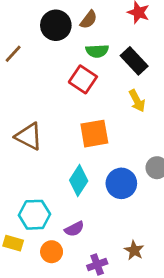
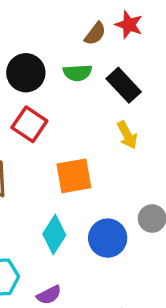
brown semicircle: (89, 20) -> (95, 34), moved
black circle: (56, 25) -> (26, 73), moved
red square: (83, 79) -> (29, 124), moved

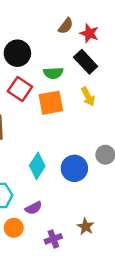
red star: (129, 25) -> (89, 33), moved
green semicircle: (77, 73) -> (53, 73), moved
orange square: (74, 176) -> (51, 103), moved

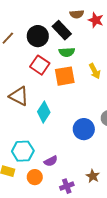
brown semicircle: (66, 26) -> (77, 14), turned 48
black rectangle: (86, 62) -> (62, 30), moved
cyan diamond: (37, 166) -> (44, 112), moved

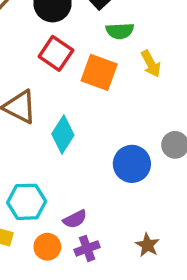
green semicircle: (67, 52) -> (120, 31), moved
orange square: (65, 76) -> (99, 72), turned 30
purple cross: (67, 186) -> (87, 248), moved

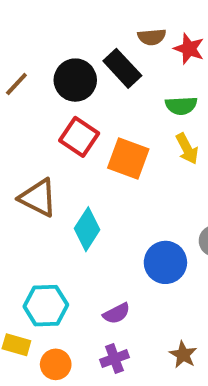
green semicircle: (120, 31) -> (181, 106), moved
purple semicircle: (75, 219) -> (116, 313), moved
orange circle: (47, 247) -> (56, 364), moved

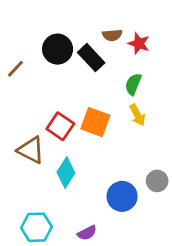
black circle: (75, 80) -> (58, 49), moved
green semicircle: (181, 106) -> (133, 84), turned 115
red square: (79, 137) -> (60, 126), moved

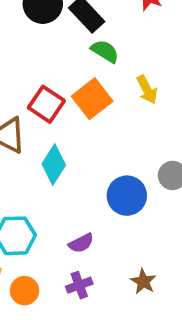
green semicircle: (133, 84) -> (105, 51), moved, turned 100
orange square: (95, 122) -> (92, 99), turned 32

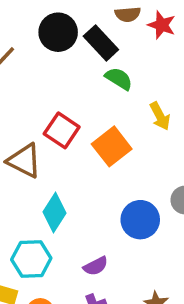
orange square: (92, 99) -> (112, 146), moved
cyan diamond: (54, 165) -> (55, 213), moved

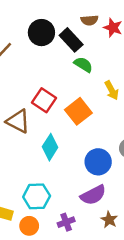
cyan diamond: (55, 213) -> (50, 147), moved
cyan hexagon: (31, 259) -> (37, 196), moved
purple semicircle: (96, 266) -> (93, 195), moved, size x1.5

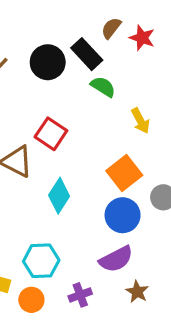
brown semicircle: (89, 20) -> (111, 28), turned 133
black circle: (41, 33) -> (48, 62), moved
orange square: (78, 111) -> (124, 173), moved

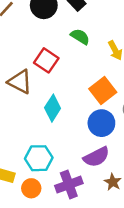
green semicircle: (103, 87) -> (80, 37), moved
purple cross: (80, 295) -> (69, 185), size x1.5

